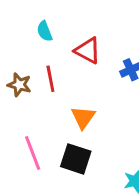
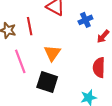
pink line: (33, 153) -> (20, 61), moved

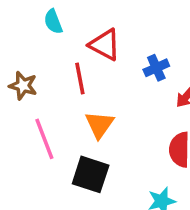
red line: (30, 26) -> (80, 78), moved

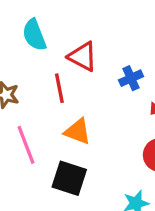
cyan semicircle: (53, 22) -> (34, 35), size x1.4
orange triangle: (99, 125) -> (78, 132), turned -44

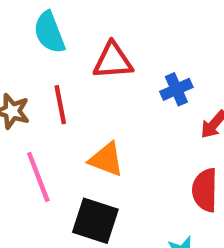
red triangle: (83, 57) -> (113, 61), turned -32
red line: (59, 88) -> (60, 105), moved

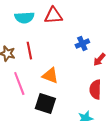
cyan semicircle: (49, 32) -> (24, 18), turned -72
red triangle: (113, 61) -> (53, 16), moved

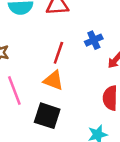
red line: (29, 51) -> (58, 53), moved, turned 30

